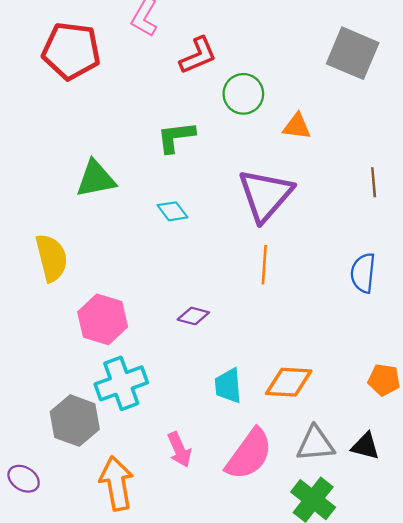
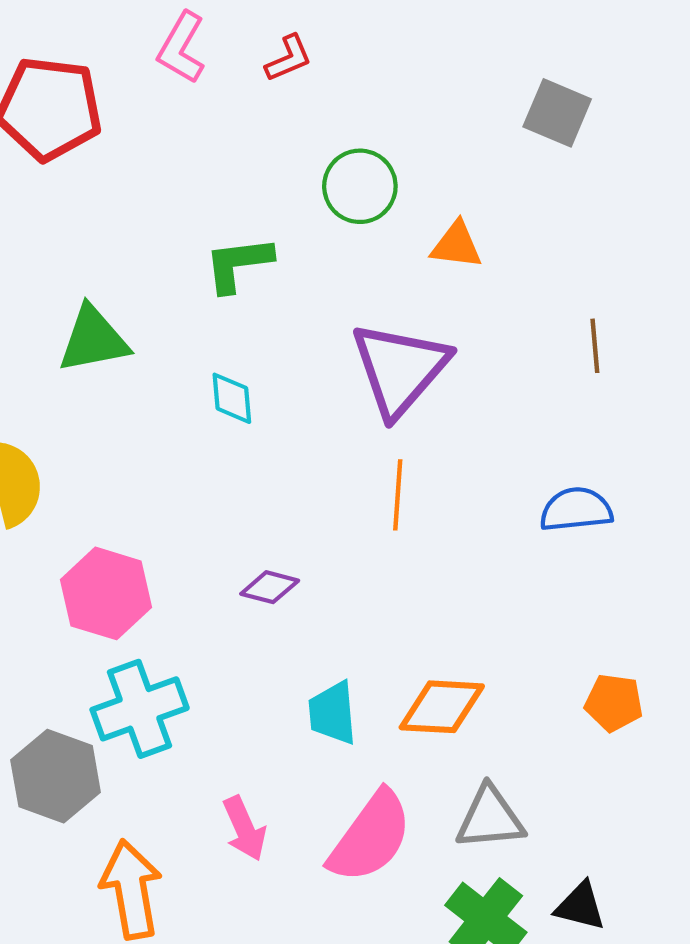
gray square: (353, 53) -> (557, 113), size x0.7
red L-shape: (198, 55) -> (289, 58), moved, size x0.7
cyan diamond: (172, 211) -> (232, 398), turned 32
blue semicircle: (363, 273) -> (576, 510), turned 78
black triangle: (365, 446) -> (580, 906), moved

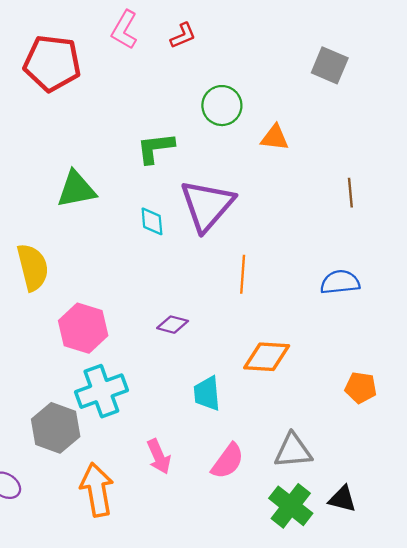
purple triangle: (400, 369) -> (207, 205), moved
orange diamond: (442, 707) -> (267, 357), moved
pink semicircle: (370, 837) -> (228, 461), size x0.7

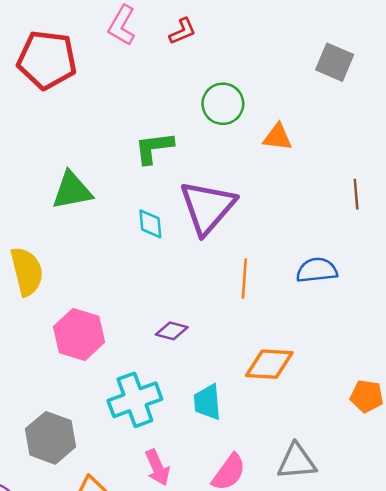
blue semicircle: (340, 282) -> (317, 270), moved
cyan cross: (101, 391) -> (135, 400), moved

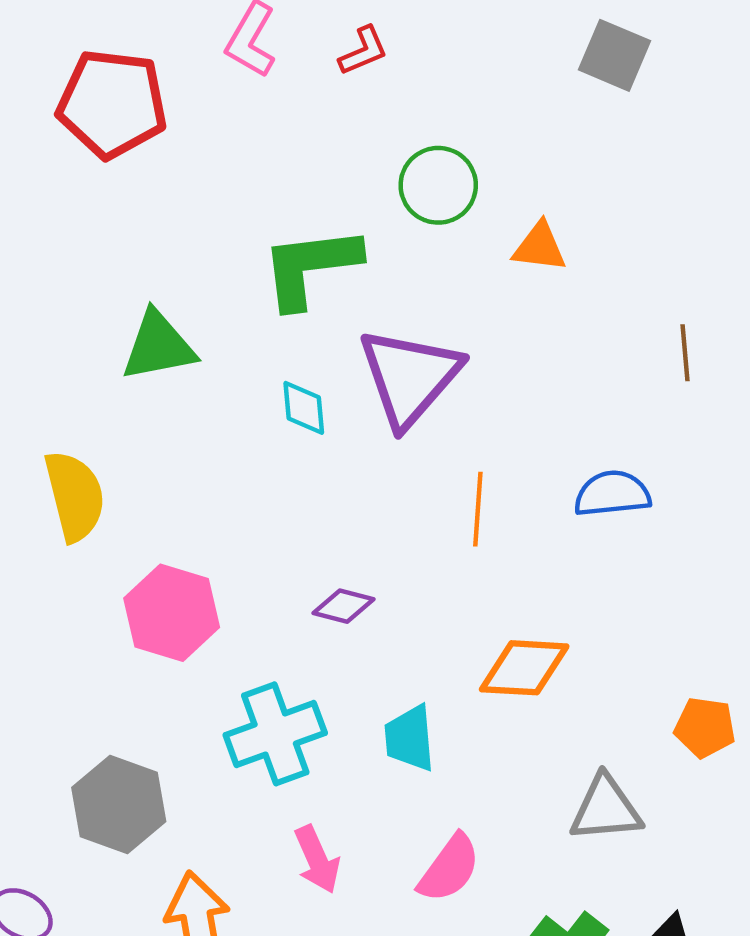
gray square: (335, 62) -> (615, 55), moved
green L-shape: (154, 148) -> (310, 267), size x1.4
gray triangle: (297, 462) -> (606, 809), moved

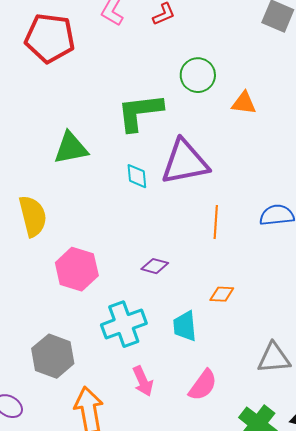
purple triangle: (410, 377) -> (185, 162), turned 38
orange diamond: (524, 668) -> (222, 294), moved, size x0.6

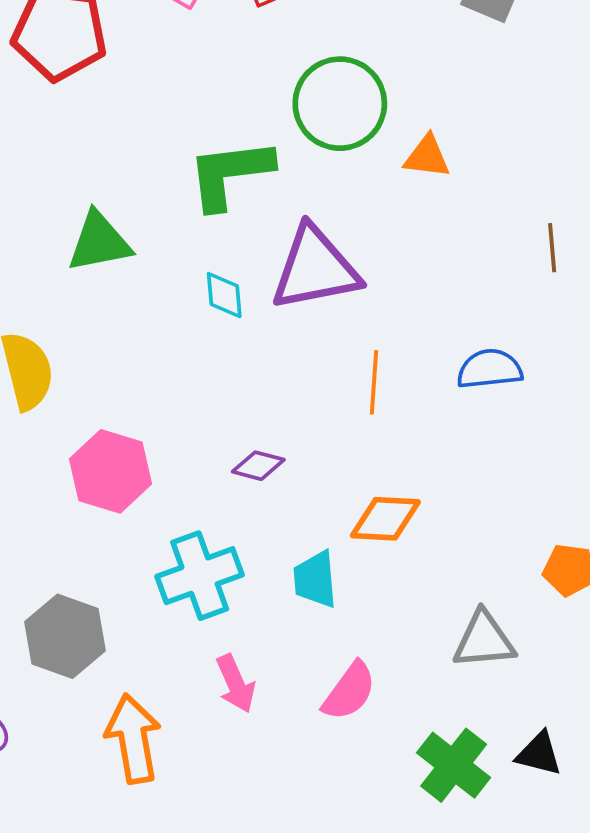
green circle: (198, 75) -> (340, 104), size x1.4
orange diamond: (222, 294) -> (385, 519), size x1.5

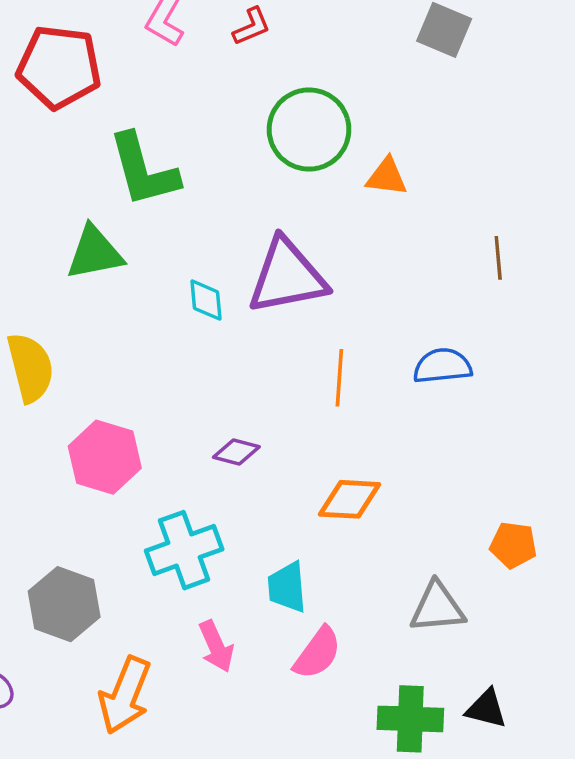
green L-shape: (230, 174) -> (144, 170), moved, turned -98
cyan trapezoid: (315, 579) -> (287, 587), moved
orange arrow: (133, 739) -> (125, 695), turned -148
green cross: (454, 765) -> (410, 719), turned -36

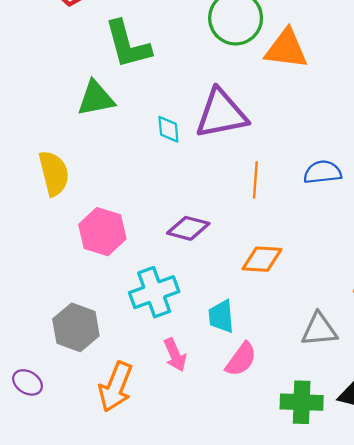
orange triangle: (387, 177) -> (286, 49), size x1.6
purple diamond: (236, 452) -> (188, 228), size x1.4

